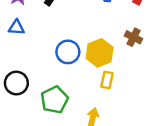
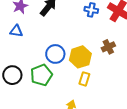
brown cross: (133, 37) -> (108, 47), turned 32
green pentagon: (54, 100) -> (41, 75), moved

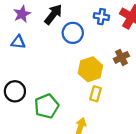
blue circle: (55, 54) -> (73, 33), moved
green pentagon: (41, 75) -> (47, 106), moved

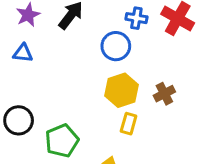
blue circle: (73, 33) -> (116, 46), moved
brown cross: (121, 57) -> (164, 94), moved

